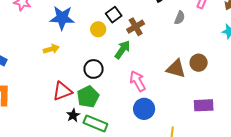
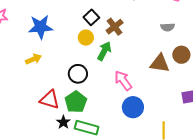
gray semicircle: (180, 18) -> (168, 27), moved, turned 72
yellow circle: (98, 29) -> (86, 38), moved
red triangle: (62, 91) -> (50, 100), turned 45

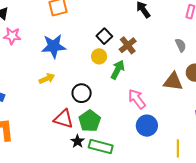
gray semicircle: (168, 27) -> (181, 45), turned -112
black circle: (78, 74) -> (82, 93), moved

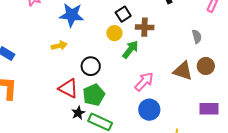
brown cross: (128, 45) -> (145, 27), turned 30
pink arrow: (137, 99) -> (144, 82), turned 70

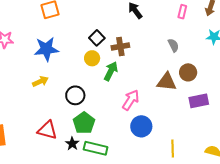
red triangle: (68, 88) -> (47, 130), moved
purple rectangle: (209, 109) -> (199, 101), moved

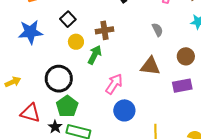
black square: (97, 38) -> (68, 19), moved
brown circle: (188, 72) -> (186, 56), moved
yellow arrow: (40, 81) -> (13, 82), moved
black circle: (75, 95) -> (59, 79), size x1.4

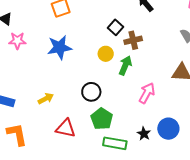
black square: (68, 19) -> (115, 27), moved
black circle: (59, 79) -> (91, 92), size x0.7
blue circle: (124, 110) -> (168, 129), moved
black star: (55, 127) -> (144, 134), moved

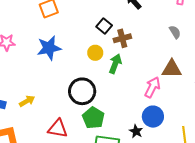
black circle: (91, 92) -> (82, 91), size x1.4
pink arrow: (147, 93) -> (152, 87), moved
yellow arrow: (46, 99) -> (27, 101), moved
blue circle: (168, 129) -> (153, 117), moved

